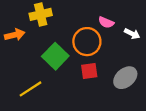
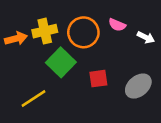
yellow cross: (41, 14) -> (45, 31), moved
orange circle: (87, 42) -> (83, 32), moved

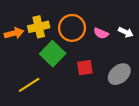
pink semicircle: (117, 25) -> (101, 33), moved

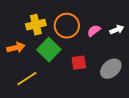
white arrow: (126, 32) -> (117, 30), turned -48
orange arrow: (14, 33) -> (16, 48), moved
pink semicircle: (101, 33) -> (94, 31), turned 120

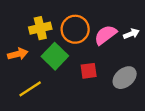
pink semicircle: (94, 31) -> (105, 35), size x1.5

